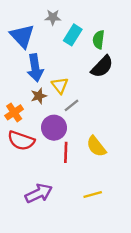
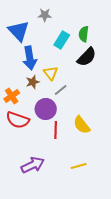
cyan rectangle: (73, 35) -> (62, 40), moved

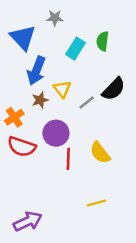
black semicircle: (87, 57) -> (114, 89), moved
blue arrow: (30, 58) -> (36, 71), turned 30
gray line: (61, 90) -> (87, 103), moved
purple arrow: (33, 165) -> (28, 221), moved

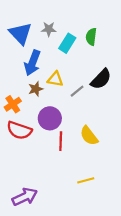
gray star: (55, 18) -> (49, 29), moved
yellow triangle: (62, 89) -> (55, 79), turned -42

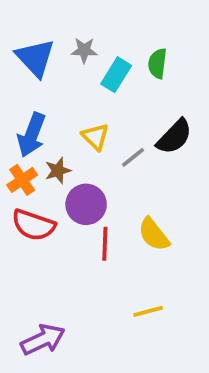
blue arrow: (32, 63) -> (32, 135), moved
yellow triangle: (55, 79) -> (95, 137), turned 35
brown star: (36, 89) -> (58, 171), moved

